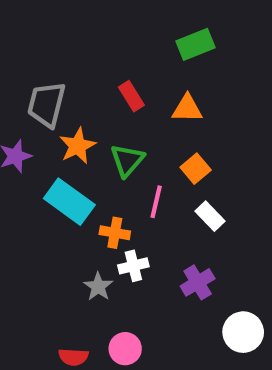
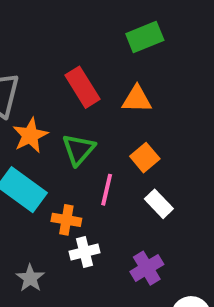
red rectangle: (131, 96) -> (82, 87), size x1.4
gray star: (98, 287) -> (30, 278), moved

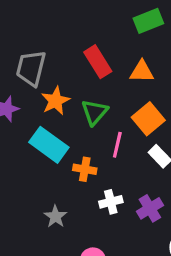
orange square: (145, 158) -> (148, 119), size x1.4
white cross: (84, 252) -> (111, 202), moved

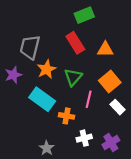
green rectangle: (148, 21) -> (84, 15), moved

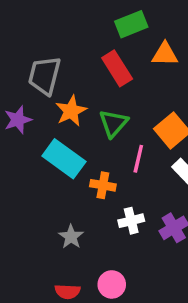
orange triangle: (105, 49) -> (165, 54), moved

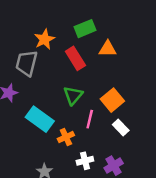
orange star: (71, 111) -> (44, 39), moved
orange cross: (103, 185) -> (66, 137), turned -35

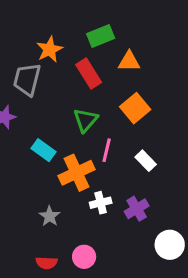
orange square: (112, 100) -> (135, 108), moved
cyan rectangle: (40, 119) -> (43, 150), size x0.7
orange cross: (66, 137) -> (77, 173), size x1.6

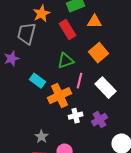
green triangle: (86, 120) -> (66, 61), turned 30
white rectangle: (146, 161) -> (106, 88), size x1.5
gray star: (50, 216) -> (42, 137), moved

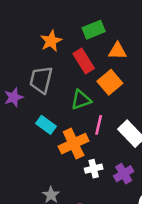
gray trapezoid: (27, 34) -> (41, 80), moved
orange square: (99, 53) -> (110, 82), moved

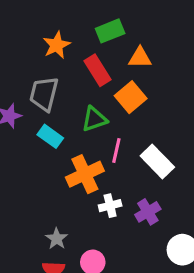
cyan rectangle: (46, 125) -> (50, 136), moved

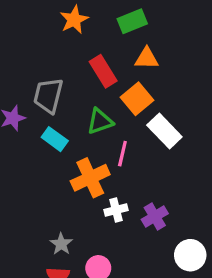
green rectangle: (110, 31) -> (132, 21), moved
orange star: (57, 45) -> (74, 20), moved
white rectangle: (157, 162) -> (164, 131), moved

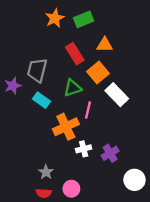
green rectangle: (132, 21) -> (84, 19), moved

